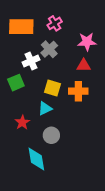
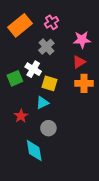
orange rectangle: (21, 27) -> (20, 25), turned -40
white cross: (31, 61) -> (33, 69), moved, turned -35
red triangle: (84, 65) -> (79, 62), turned -32
orange cross: (78, 91) -> (84, 83), moved

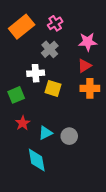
white cross: (33, 69) -> (36, 73), turned -35
green square: (15, 78) -> (16, 95), moved
cyan triangle: (42, 103) -> (45, 133), moved
gray circle: (48, 128) -> (69, 136), moved

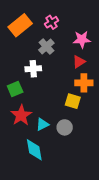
yellow square: (53, 88) -> (73, 101), moved
red star: (23, 123) -> (21, 115), size x1.5

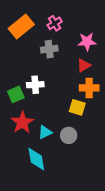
gray cross: (46, 47) -> (49, 49), turned 35
white cross: (33, 69) -> (35, 85), moved

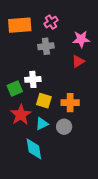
orange rectangle: (21, 27) -> (20, 25), turned 35
orange cross: (89, 88) -> (70, 103), moved
yellow square: (77, 107) -> (44, 101), moved

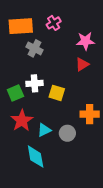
gray cross: (46, 46) -> (35, 48), moved, turned 35
yellow square: (44, 101) -> (57, 93), moved
orange cross: (70, 103) -> (90, 114), moved

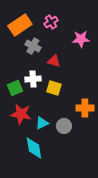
orange rectangle: (21, 26) -> (20, 25), turned -30
red triangle: (82, 64) -> (54, 61), moved, turned 48
red star: (22, 121) -> (21, 114), turned -30

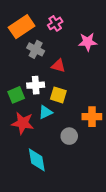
cyan triangle: (42, 123) -> (45, 112), moved

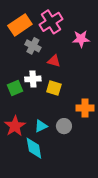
pink cross: (55, 23) -> (51, 22), size x1.6
cyan triangle: (45, 112) -> (41, 126), moved
red star: (23, 123) -> (15, 126), moved, turned 30

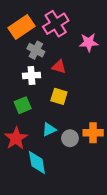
white cross: (33, 79) -> (31, 75), moved
green square: (15, 88) -> (23, 105), moved
orange cross: (85, 108) -> (93, 133), moved
cyan triangle: (41, 126) -> (49, 129), moved

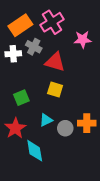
red triangle: (59, 67) -> (55, 62), size x1.5
white cross: (31, 75) -> (13, 54), moved

